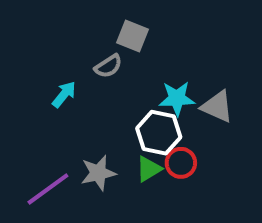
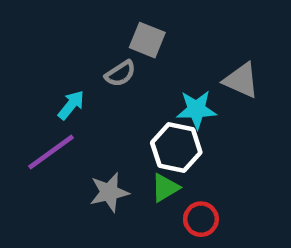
gray triangle: (217, 106) -> (241, 80), moved
red circle: (181, 163) -> (201, 219), moved
purple line: (48, 189) -> (51, 152), moved

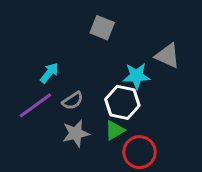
gray semicircle: (120, 74) -> (73, 101), moved
red circle: (201, 219) -> (140, 152), size x1.4

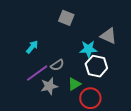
gray semicircle: (73, 101) -> (57, 65), moved
white hexagon: (122, 102) -> (96, 66), moved
purple line: (35, 105) -> (37, 73), moved

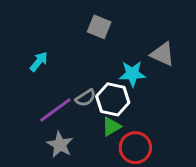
cyan arrow: (32, 47) -> (39, 62), moved
white hexagon: (96, 66) -> (113, 99), moved
gray star: (49, 86) -> (60, 145), moved, turned -30

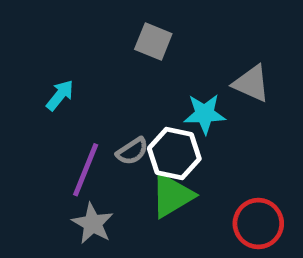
purple line: (55, 110) -> (86, 170), turned -32
green triangle: (111, 127) -> (172, 195), size x1.5
red circle: (135, 148) -> (258, 223), moved

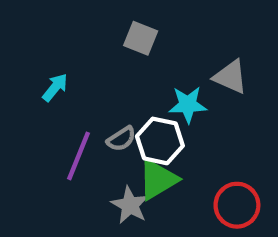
gray star: (93, 223) -> (130, 205), moved

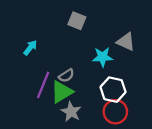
white hexagon: (160, 141) -> (113, 90), moved
green triangle: (158, 179) -> (62, 92), moved
red circle: (237, 205) -> (115, 112), moved

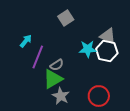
gray square: (77, 21) -> (66, 18), turned 35
purple line: (43, 85) -> (38, 57), moved
white hexagon: (113, 90) -> (107, 51), moved

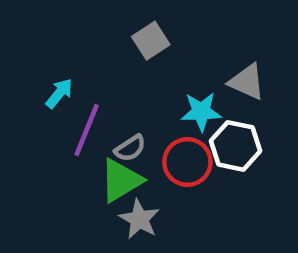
white hexagon: (107, 51) -> (235, 146), moved
red circle: (99, 96) -> (187, 162), moved

